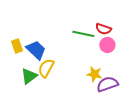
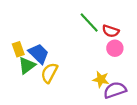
green line: (83, 34) -> (89, 22), moved, turned 35
green triangle: (29, 76) -> (27, 65), moved

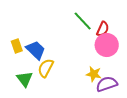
red semicircle: (111, 31) -> (103, 29), turned -84
pink circle: (115, 48) -> (107, 45), size x1.5
green triangle: (27, 65) -> (25, 79), moved, turned -30

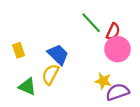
blue trapezoid: (36, 50) -> (58, 55), moved
green triangle: (25, 79) -> (27, 86), turned -30

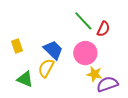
pink circle: (117, 49) -> (85, 53), moved

